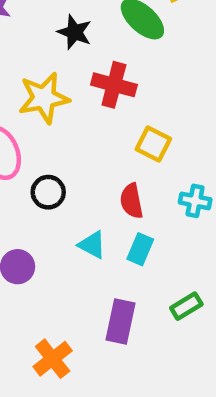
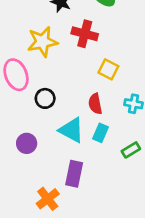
cyan triangle: (92, 245) -> (71, 130), size x1.5
green rectangle: (186, 306) -> (131, 150), moved
purple rectangle: (121, 321) -> (74, 174), moved

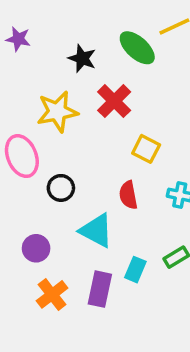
red cross: (85, 34) -> (114, 101), turned 30
cyan rectangle: (101, 133) -> (135, 270), moved
orange cross: (48, 199) -> (52, 294), moved

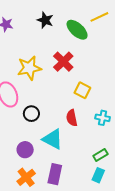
black star: (82, 58) -> (45, 20), moved
purple circle: (36, 248) -> (25, 150), moved
cyan rectangle: (135, 270) -> (98, 175), moved

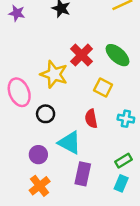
green ellipse: (77, 30) -> (118, 55), moved
yellow star: (29, 68) -> (54, 74), moved, turned 30
purple rectangle: (55, 174) -> (83, 174), moved

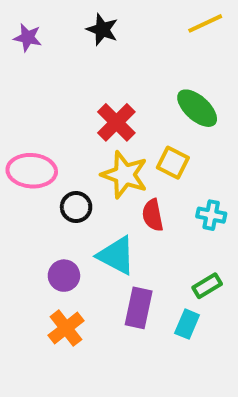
red cross: (82, 55) -> (116, 122), moved
yellow star: (54, 74) -> (124, 175), moved
pink ellipse: (19, 92) -> (32, 171), turned -64
cyan rectangle: (121, 183) -> (187, 324), moved

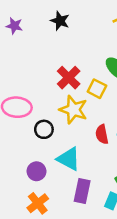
yellow square: (173, 163) -> (97, 89), moved
red semicircle: (153, 215) -> (102, 134), moved

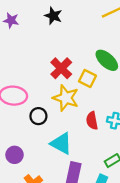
purple circle: (37, 171) -> (15, 155), moved

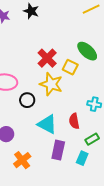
black star: (53, 16) -> (31, 11), moved
red semicircle: (92, 121) -> (74, 121), moved

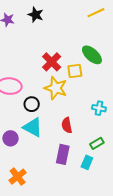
yellow square: (70, 67) -> (75, 71), turned -35
red semicircle: (74, 121) -> (67, 125), moved
cyan triangle: (47, 124) -> (33, 127), moved
orange cross: (22, 160) -> (18, 177), moved

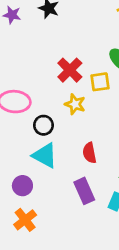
yellow star: (56, 88) -> (75, 104), size x0.7
purple circle: (10, 138) -> (22, 186), moved
purple rectangle: (63, 154) -> (84, 191), turned -36

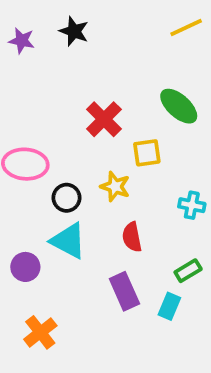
yellow square: (100, 82) -> (147, 153), moved
yellow star: (75, 104) -> (115, 187), moved
purple circle: (22, 186) -> (25, 267), moved

